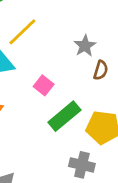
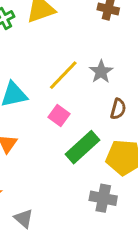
yellow line: (22, 32) -> (63, 75), moved
brown semicircle: (101, 70) -> (118, 109), moved

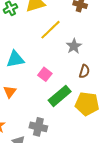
yellow line: (63, 75) -> (50, 30), moved
gray cross: (103, 198) -> (38, 127), moved

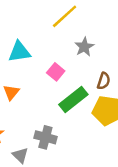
gray star: (74, 46) -> (84, 47), moved
brown semicircle: (84, 71) -> (104, 81), moved

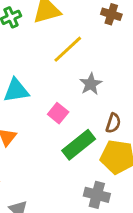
gray cross: (45, 137) -> (97, 195), moved

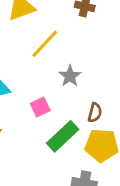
pink square: (58, 113) -> (40, 107), turned 30

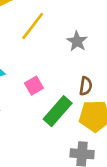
gray star: (70, 76) -> (77, 41), moved

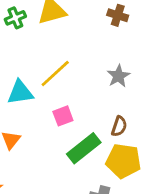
yellow line: (33, 26) -> (55, 73), moved

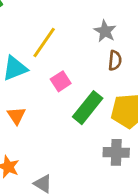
brown semicircle: (119, 126) -> (115, 60), moved

